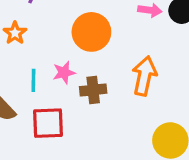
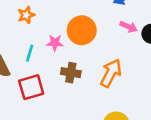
pink star: (64, 73) -> (55, 43), moved
red square: (48, 123) -> (31, 87), turned -30

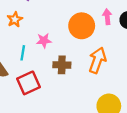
pink arrow: (129, 27) -> (107, 17), turned -112
orange circle: (82, 30) -> (82, 26), moved

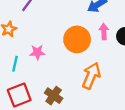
brown cross: (62, 65) -> (54, 96), moved, turned 30

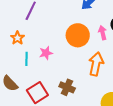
pink arrow: (104, 32) -> (103, 33), moved
cyan line: (15, 64) -> (27, 59), moved

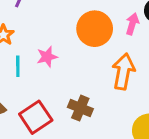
pink arrow: (103, 33) -> (132, 24), turned 32

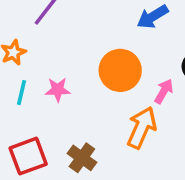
pink arrow: (132, 24) -> (164, 91), moved

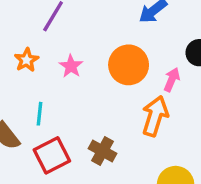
pink star: (58, 90) -> (71, 66), moved, turned -30
cyan line: (22, 93) -> (39, 114), moved

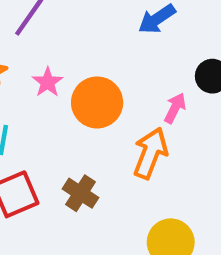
orange circle: (129, 65) -> (97, 102), moved

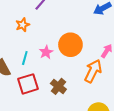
pink star: (48, 82) -> (46, 52), moved

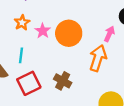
orange star: (23, 25) -> (22, 23), moved
pink star: (46, 52) -> (43, 31), moved

